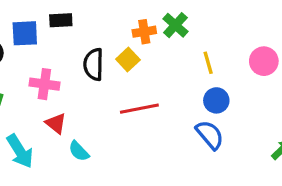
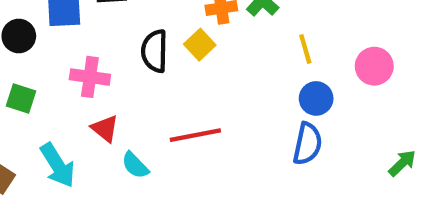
pink circle: (264, 61) -> (374, 66), moved
red line: (139, 109) -> (195, 135), moved
blue semicircle: (210, 135) -> (307, 144), turned 52

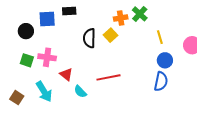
pink cross: (90, 77) -> (47, 57), moved

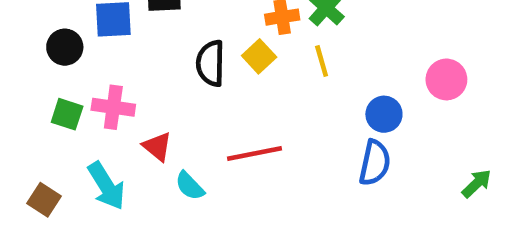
yellow line: (160, 37) -> (322, 61), moved

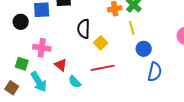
yellow square: (259, 56) -> (101, 43), moved
green square: (67, 114) -> (22, 64), moved
blue circle: (384, 114) -> (144, 49), moved

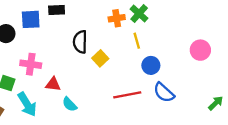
red triangle: (61, 65) -> (53, 84), turned -32
red line: (103, 68) -> (127, 95), moved
blue semicircle: (155, 72) -> (164, 93), turned 120

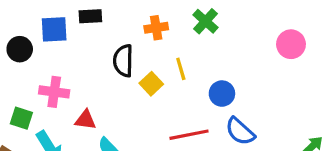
orange cross: (117, 18) -> (156, 28), moved
yellow line: (137, 41) -> (181, 69), moved
pink circle: (200, 50) -> (291, 44), moved

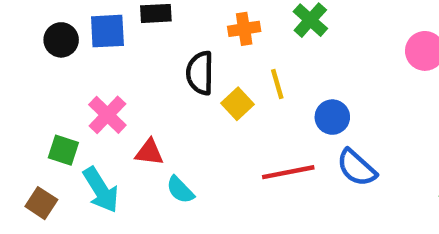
black circle: (20, 49) -> (61, 40), moved
pink cross: (54, 92) -> (107, 115), turned 36

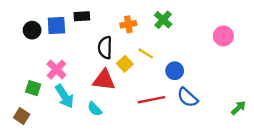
yellow line: (277, 84) -> (146, 53), turned -42
red triangle: (149, 152) -> (104, 80), moved, size x1.5
cyan arrow: (101, 190) -> (65, 96), moved

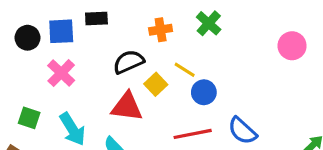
black semicircle: (105, 48) -> (129, 62), turned 65
pink cross: (56, 70) -> (61, 73), moved
blue circle: (175, 71) -> (204, 92), moved

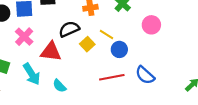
pink circle: (292, 46) -> (151, 25), moved
red triangle: (127, 107) -> (51, 52), moved

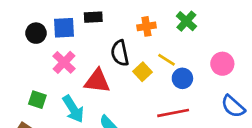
pink circle: (151, 25) -> (222, 64), moved
black semicircle: (69, 29) -> (120, 53), turned -78
blue semicircle: (145, 75) -> (233, 106), moved

